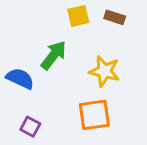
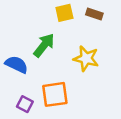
orange square: (94, 115) -> (55, 94), moved

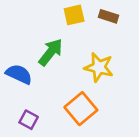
orange square: (55, 94) -> (81, 109), moved, turned -32

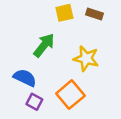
blue semicircle: (19, 74) -> (25, 78), moved
purple square: (29, 120) -> (34, 102), moved

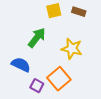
purple square: (34, 102) -> (37, 86), moved

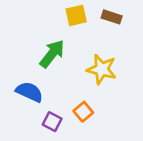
orange square: (59, 79) -> (83, 112), size x0.6

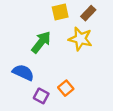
brown rectangle: (112, 17) -> (88, 13), turned -64
yellow star: (102, 69) -> (80, 39), moved

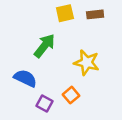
brown rectangle: (88, 13) -> (95, 14), turned 40
yellow star: (80, 39) -> (87, 63), moved

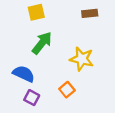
yellow square: (65, 13) -> (36, 12), moved
purple square: (45, 103) -> (32, 98), moved

